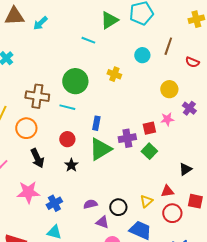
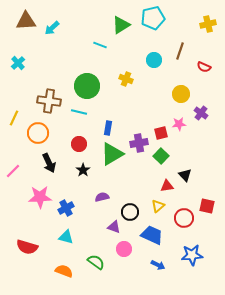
black triangle: (185, 169) -> (185, 175), moved, turned -40
red triangle: (167, 191) -> (167, 186), moved
purple semicircle: (90, 204) -> (102, 197), moved

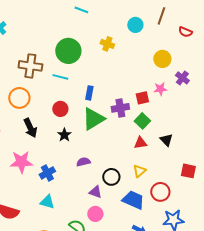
red triangle: (167, 186) -> (140, 143), moved
red circle: (184, 218) -> (160, 192), moved
pink circle: (124, 249) -> (95, 214), moved

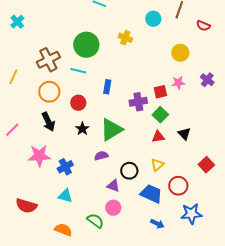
brown cross: (30, 66) -> (48, 60), turned -35
purple cross: (182, 78) -> (207, 80), moved
orange circle: (19, 98) -> (49, 92), moved
green triangle: (93, 119) -> (111, 130), moved
red square: (188, 171) -> (206, 165), turned 35

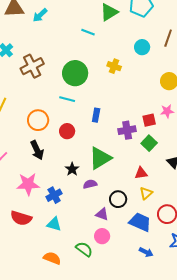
brown cross: (48, 60) -> (32, 66), moved
black star: (82, 129) -> (72, 169), moved
red triangle: (158, 137) -> (141, 173), moved
red semicircle: (26, 206) -> (21, 218), moved

